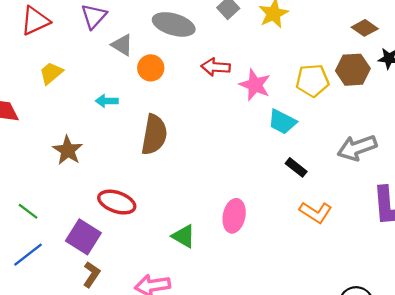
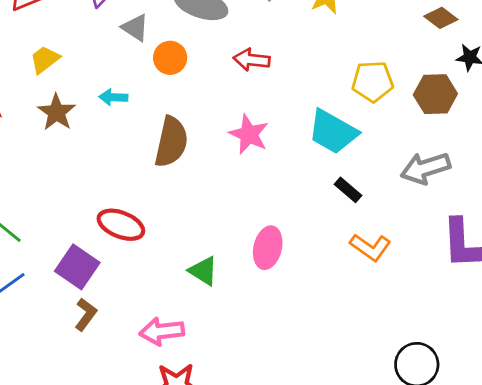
brown hexagon: (353, 70) -> (435, 94), moved
pink star: (255, 85) -> (249, 134), moved
cyan trapezoid: (282, 122) -> (333, 132), size x1.4
brown star: (68, 150) -> (57, 112), moved

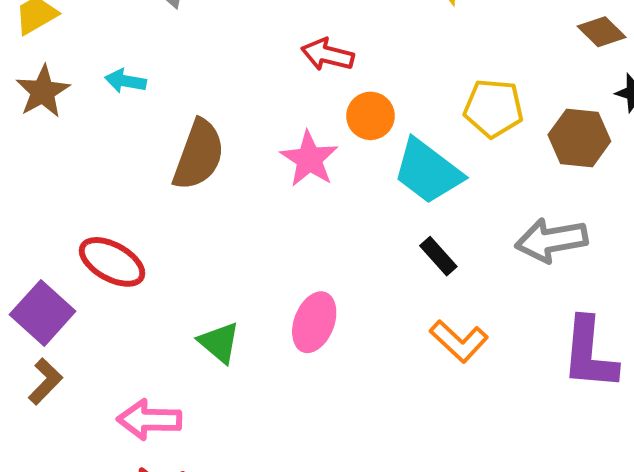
orange circle: (170, 58) -> (371, 116), moved

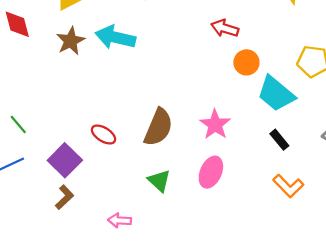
cyan arrow: (126, 81) -> (115, 37), size x1.8
brown semicircle: (199, 155) -> (158, 127), moved
pink star: (309, 159) -> (215, 125), moved
red ellipse: (112, 262) -> (104, 135), size x0.7
pink arrow: (149, 420) -> (120, 220), size x0.7

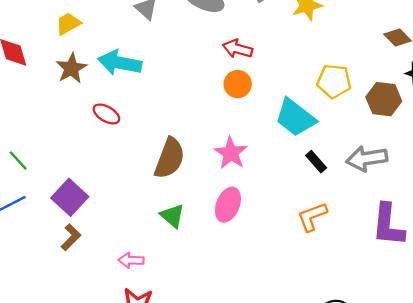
orange circle: (246, 62) -> (238, 84), moved
red ellipse: (104, 135) -> (106, 114), moved
black rectangle: (279, 140) -> (316, 162), moved
orange L-shape: (288, 186) -> (312, 217), turned 116

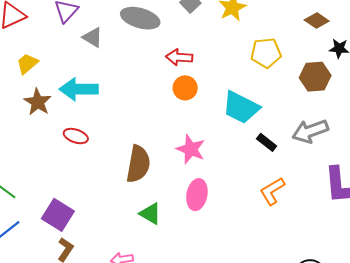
yellow pentagon: (334, 81) -> (266, 53), moved

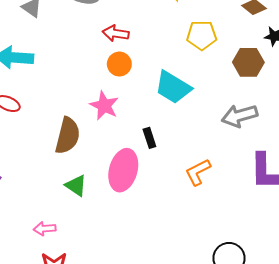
black rectangle: (267, 142) -> (149, 138), moved, turned 30
pink star: (191, 149) -> (104, 106), moved
pink ellipse: (197, 195) -> (123, 170), size x1.4

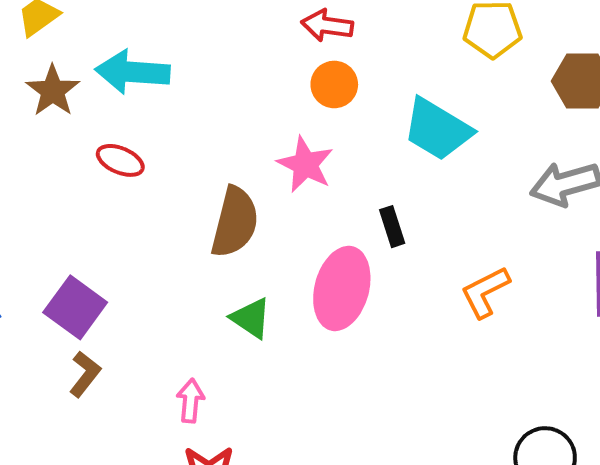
pink arrow: (45, 229) -> (191, 401), turned 100

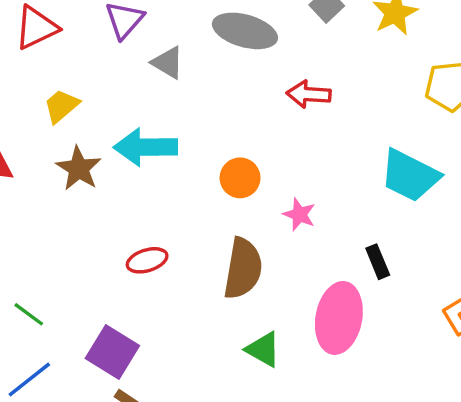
orange circle: (334, 84) -> (240, 178), moved
red ellipse: (120, 160) -> (147, 260), moved, turned -36
pink star: (305, 164) -> (299, 214), size x0.7

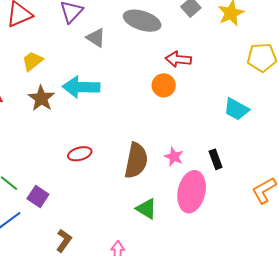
cyan trapezoid: (410, 176) -> (236, 109), size x0.7
orange circle: (240, 178) -> (164, 85), moved
pink star: (299, 214) -> (174, 157), moved
purple square: (112, 352) -> (38, 197), moved, size x0.7

